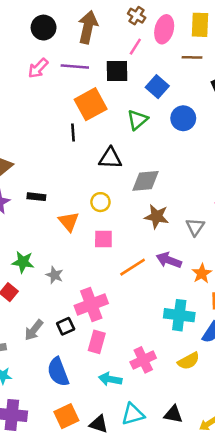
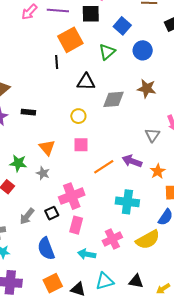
brown star: (157, 217) -> (147, 89), moved
orange triangle: (69, 221) -> (47, 148), moved
cyan cross: (179, 315) -> (127, 202), moved
yellow semicircle: (189, 361) -> (148, 240), size x1.4

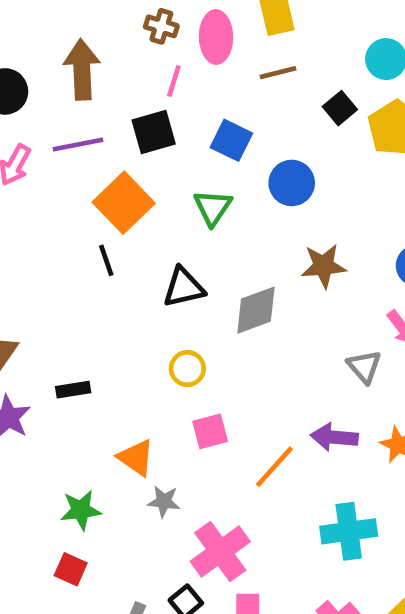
gray star: (43, 173) -> (164, 501), moved

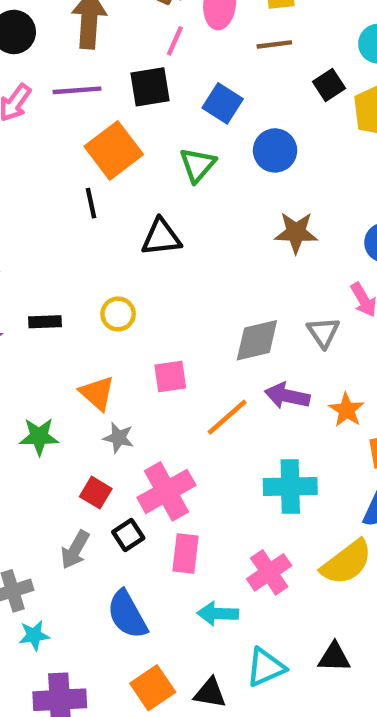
gray diamond: (256, 310) -> (257, 340), moved
yellow circle: (187, 369) -> (118, 314), moved
red square: (71, 569) -> (96, 493), moved

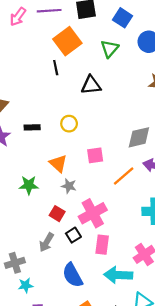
cyan arrow: (218, 614) -> (118, 275), size x1.4

